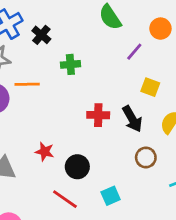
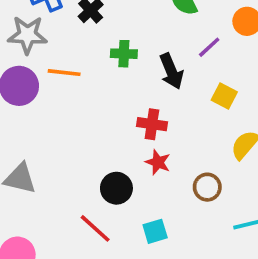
black arrow: (132, 119) -> (171, 71), moved
red star: (45, 152) -> (158, 162), moved

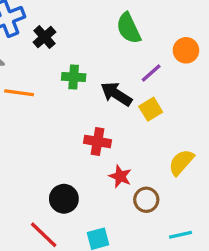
black arrow: (171, 71) -> (116, 94), turned 144
yellow square: (224, 96) -> (151, 109), moved, turned 30
red star: (158, 162) -> (120, 176), moved

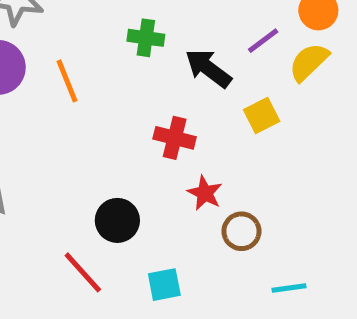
orange line: (19, 93) -> (67, 81), moved, turned 56
yellow square: (151, 109) -> (262, 115), moved
yellow semicircle: (181, 162) -> (309, 62), moved

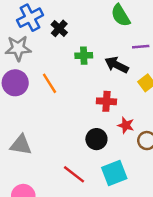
purple line: (263, 41) -> (141, 47), turned 42
black circle: (117, 220) -> (96, 139), moved
cyan square: (164, 285) -> (114, 173), size x1.5

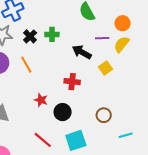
black cross: (59, 28) -> (30, 36), moved
green cross: (84, 56) -> (52, 34), moved
red star: (126, 125) -> (41, 100), moved

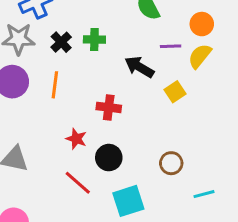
orange line: (26, 65) -> (55, 85), turned 36
red cross: (72, 82) -> (109, 107), moved
red line: (43, 140) -> (78, 183), moved

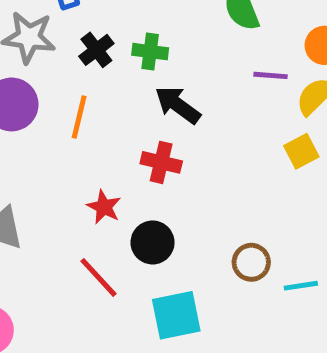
black arrow: (139, 67) -> (178, 105), moved
yellow square: (175, 92) -> (301, 151), moved
cyan line: (204, 194) -> (301, 286), moved

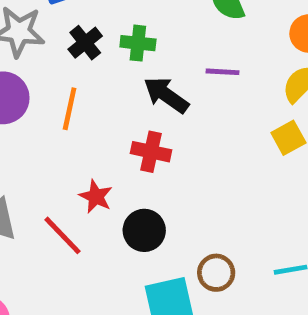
purple line: (271, 75) -> (223, 72), moved
brown circle: (251, 262) -> (216, 273), moved
red line: (98, 277) -> (62, 235), moved

